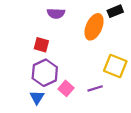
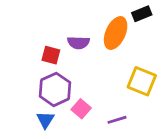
purple semicircle: (56, 13) -> (78, 43), moved
purple line: (95, 88) -> (117, 120), moved

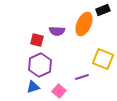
pink square: (81, 109) -> (59, 91), moved
blue triangle: (45, 120) -> (33, 87), turned 40
purple line: (117, 120) -> (82, 77), moved

